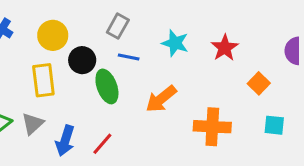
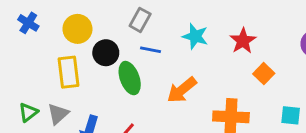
orange square: (259, 83) -> (264, 74), moved

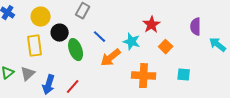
cyan star: (195, 36) -> (132, 42), moved
blue line: (150, 50) -> (100, 37), moved, turned 32

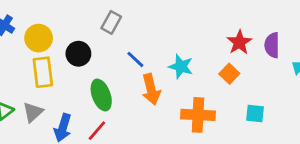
yellow circle: (41, 17) -> (39, 38), moved
red star: (152, 25) -> (239, 42), moved
green ellipse: (76, 50) -> (101, 95), moved
orange arrow: (111, 58) -> (151, 89), turned -65

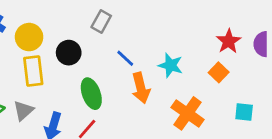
orange cross: (198, 115) -> (188, 113), turned 32

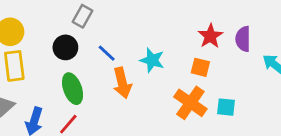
black circle: (69, 53) -> (65, 47), moved
orange square: (219, 72) -> (200, 67), turned -30
orange cross: (188, 113) -> (190, 103), moved

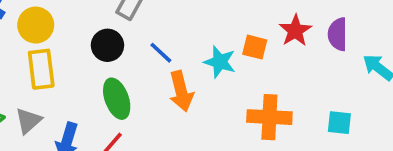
orange square: (200, 67) -> (255, 47), moved
orange cross: (190, 103) -> (269, 117), turned -32
cyan square: (226, 107) -> (339, 123), moved

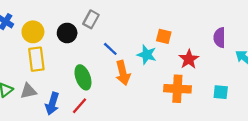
red star: (295, 31) -> (189, 59), moved
black circle: (107, 45) -> (67, 33), moved
orange square: (255, 47) -> (164, 36), moved
gray triangle: (28, 121) -> (28, 91), turned 30

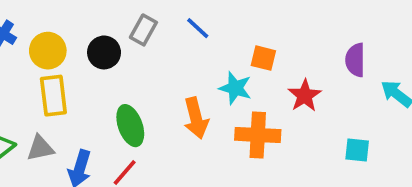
blue line: (110, 49) -> (198, 28), moved
orange cross: (177, 89) -> (258, 135), moved

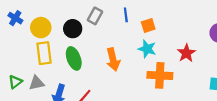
blue line: (198, 28) -> (126, 15), turned 40
orange square: (263, 58) -> (148, 25), moved, turned -32
orange arrow: (196, 118) -> (113, 59), moved
green ellipse: (130, 126) -> (74, 58), moved

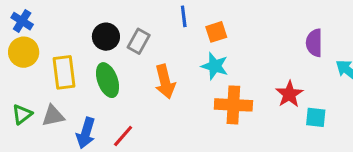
gray rectangle: (95, 16) -> (139, 41), moved
yellow circle: (41, 28) -> (24, 52), moved
red star: (186, 53) -> (289, 94), moved

